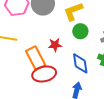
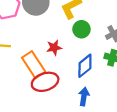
blue diamond: (80, 63) -> (85, 66), turned 65

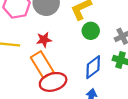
red star: (54, 48) -> (44, 40), moved

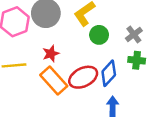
red ellipse: (53, 82) -> (83, 77), moved

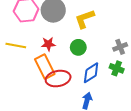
green circle: (99, 35) -> (78, 47), moved
red ellipse: (83, 77) -> (58, 79), moved

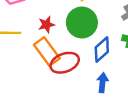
green circle: (78, 47) -> (82, 23), size x1.6

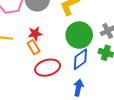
green circle: (82, 23) -> (79, 35), moved
orange rectangle: (47, 51) -> (34, 47), moved, size x0.6

